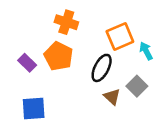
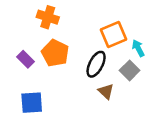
orange cross: (66, 22) -> (48, 17), moved
gray square: (137, 86) -> (130, 70), moved

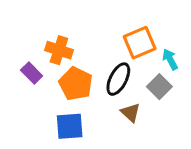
orange cross: (48, 17) -> (59, 50), moved
orange pentagon: (55, 53) -> (76, 84), moved
blue square: (32, 103) -> (70, 126), moved

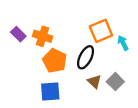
purple rectangle: (32, 73) -> (18, 34), moved
gray square: (159, 87) -> (115, 82), moved

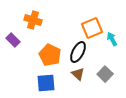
purple rectangle: (18, 34) -> (13, 40), moved
orange cross: (43, 36) -> (33, 20), moved
brown triangle: (94, 82) -> (78, 74), moved

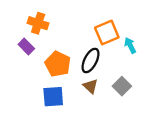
purple rectangle: (13, 40) -> (26, 47), moved

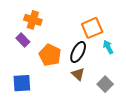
cyan arrow: (130, 45) -> (108, 47), moved
gray square: (122, 86) -> (105, 84), moved
blue square: (53, 97) -> (22, 83), moved

